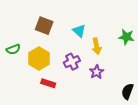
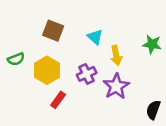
purple star: (97, 72) -> (116, 86), size x1.5
red rectangle: (48, 83) -> (58, 100), turned -72

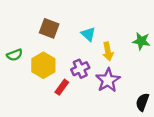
red rectangle: (58, 100) -> (62, 87), moved

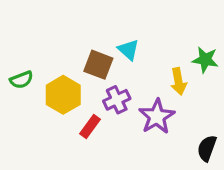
brown square: (49, 28) -> (98, 65), moved
yellow arrow: (108, 51) -> (178, 81), moved

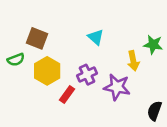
brown square: (98, 65) -> (37, 38), moved
purple star: (157, 117) -> (117, 87), turned -30

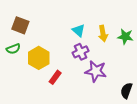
brown square: (37, 38) -> (20, 25), moved
yellow arrow: (133, 61) -> (103, 34), moved
purple cross: (87, 75) -> (81, 52), moved

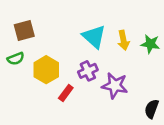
brown square: (20, 25) -> (24, 30), turned -36
cyan triangle: (79, 30) -> (94, 37), size x1.5
purple cross: (81, 52) -> (88, 71), moved

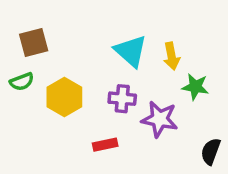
green star: (150, 44) -> (195, 87), moved
purple cross: (88, 71) -> (122, 99), turned 30
red rectangle: (66, 93) -> (105, 145), moved, turned 42

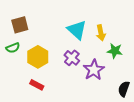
purple cross: (122, 99) -> (72, 58), turned 35
purple star: (160, 119) -> (94, 70), turned 30
red rectangle: (105, 145) -> (37, 85), moved, turned 40

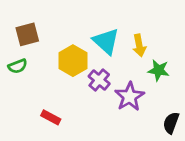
yellow hexagon: (38, 57) -> (73, 61), moved

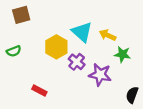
brown square: (27, 34) -> (21, 15), moved
yellow arrow: (139, 45) -> (108, 35), turned 126
purple star: (130, 97) -> (100, 75), turned -30

